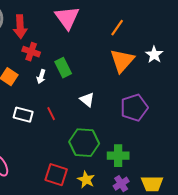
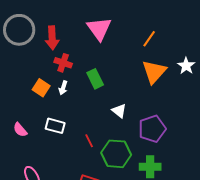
white arrow: (41, 77) -> (63, 88), moved
purple pentagon: (134, 108) -> (152, 129), moved
red line: (51, 114) -> (89, 141), moved

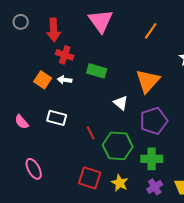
gray circle: (19, 30) -> (21, 22), size x0.5
orange triangle: (154, 72) -> (148, 81), moved
green rectangle: (95, 79) -> (97, 71), turned -48
white arrow: (63, 88) -> (65, 80), turned 80

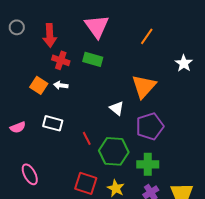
green rectangle: (97, 71) -> (93, 59), moved
pink semicircle: (22, 122) -> (18, 127), turned -70

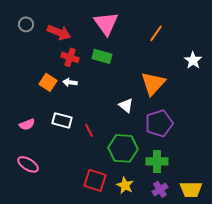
red arrow: (50, 35) -> (59, 32), turned -65
red line: (87, 138) -> (89, 130), moved
pink ellipse: (30, 174) -> (28, 164), moved, turned -30

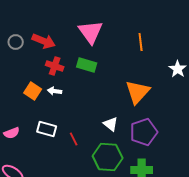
gray circle: (26, 24) -> (16, 42), moved
orange line: (156, 33) -> (141, 42), turned -42
white triangle: (126, 105) -> (111, 124), moved

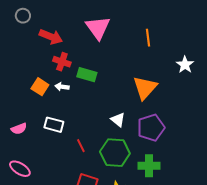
gray circle: (16, 42) -> (23, 16), moved
green rectangle: (87, 65) -> (87, 75), moved
red line: (74, 139) -> (81, 146), moved

